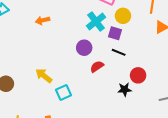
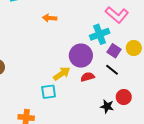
yellow circle: (123, 16) -> (134, 48), moved
purple circle: (84, 48) -> (81, 56), size x1.5
yellow arrow: (44, 76) -> (62, 74), moved, turned 90

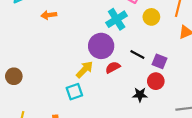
orange arrow: (50, 18) -> (49, 15), moved
yellow circle: (134, 48) -> (151, 17), moved
purple square: (114, 51) -> (159, 61), moved

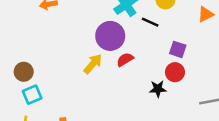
black line: (137, 54) -> (150, 22), moved
brown circle: (14, 76) -> (24, 72), moved
cyan square: (74, 92) -> (32, 95), moved

